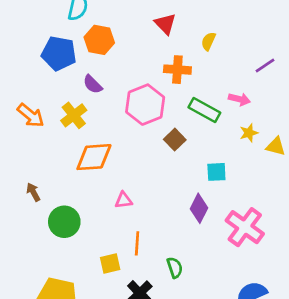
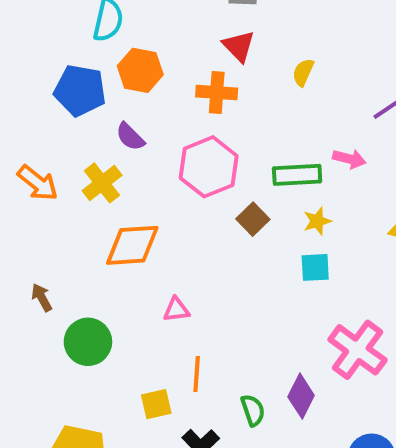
orange cross: (177, 70) -> (217, 92), moved
green rectangle: (204, 110) -> (297, 175), turned -32
yellow star: (249, 133) -> (317, 221), moved
purple diamond: (199, 208) -> (301, 396), moved

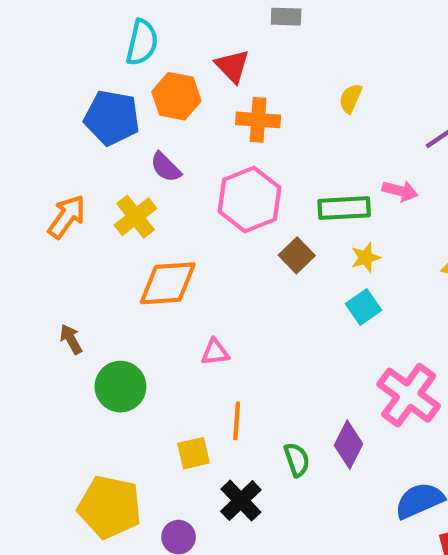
red triangle: (239, 46) -> (232, 66), moved
orange arrow: (38, 183) -> (67, 217), turned -93
cyan square: (315, 267) -> (363, 307), turned -32

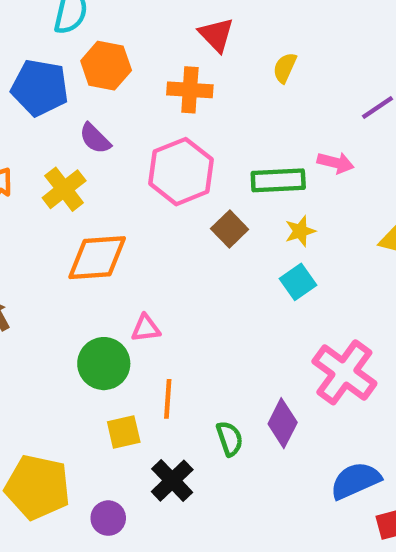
red triangle: (232, 66) -> (216, 35), moved
green circle: (120, 387) -> (104, 364), moved

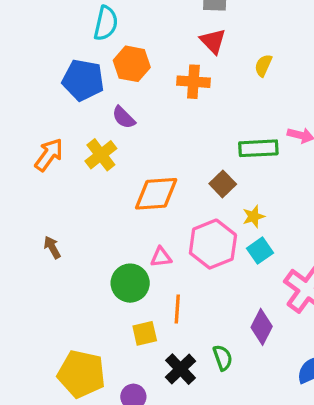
pink hexagon: (181, 172) -> (213, 244), moved
yellow star: (300, 231) -> (254, 216), moved
orange diamond: (97, 258) -> (156, 194), moved
cyan square: (298, 282) -> (260, 251), moved
green semicircle: (230, 439) -> (223, 358), moved

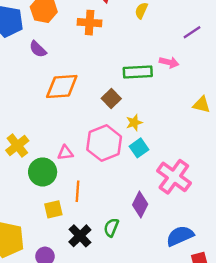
yellow cross: (101, 155) -> (17, 145), moved
orange diamond: (156, 194) -> (62, 86), moved
green semicircle: (223, 358) -> (111, 227), turned -138

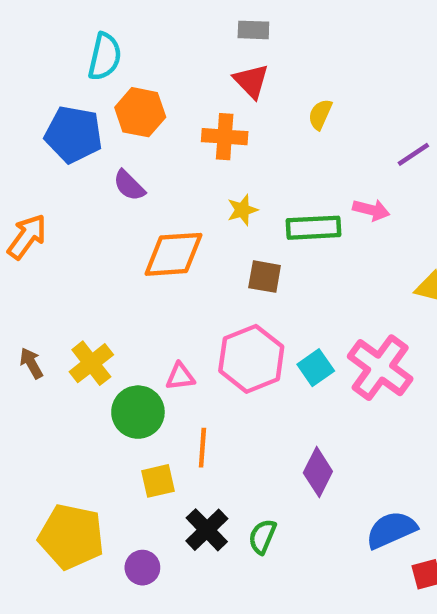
brown square: (111, 99) -> (265, 277), turned -36
yellow star: (134, 123) -> (242, 210), moved
pink cross: (174, 177) -> (380, 368), moved
green semicircle: (111, 227) -> (262, 536), moved

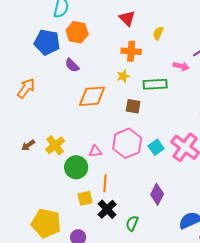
orange cross: (225, 137) -> (131, 51), moved
pink arrow: (371, 210) -> (181, 66), moved
brown arrow: (31, 363) -> (28, 145), turned -96
black cross: (207, 530) -> (107, 209), moved

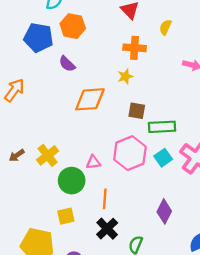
green rectangle: (155, 84) -> (162, 127), moved
yellow square: (85, 198) -> (66, 216), moved

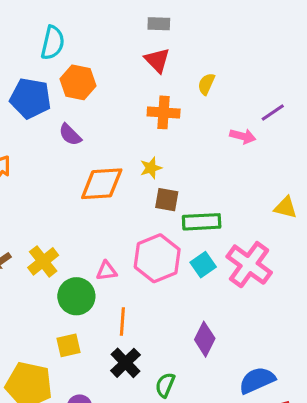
yellow star: (125, 76) -> (151, 168), moved

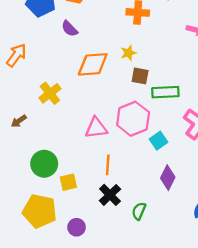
yellow cross: (43, 261) -> (50, 93), moved
cyan square: (203, 265) -> (158, 141), moved
pink triangle: (106, 271) -> (96, 128), size x1.5
green circle: (76, 296) -> (44, 164), moved

